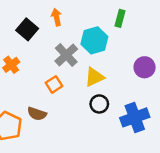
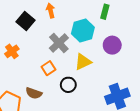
purple circle: (145, 67) -> (112, 45), moved
black circle: (99, 104) -> (68, 85), moved

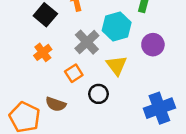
orange cross: (12, 51) -> (43, 52), moved
yellow triangle: (83, 62) -> (117, 65), turned -42

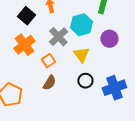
orange cross: (43, 52) -> (24, 45), size x1.5
black circle: (98, 94) -> (85, 81), moved
brown semicircle: (56, 104) -> (49, 83), moved, turned -77

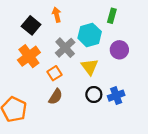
blue cross: (114, 88) -> (116, 96), moved, size x0.7

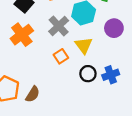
orange square: (54, 73) -> (61, 56), moved
brown semicircle: (56, 97) -> (33, 94), moved

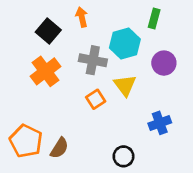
gray cross: (59, 26) -> (93, 60), turned -36
black circle: (88, 74) -> (124, 156), moved

